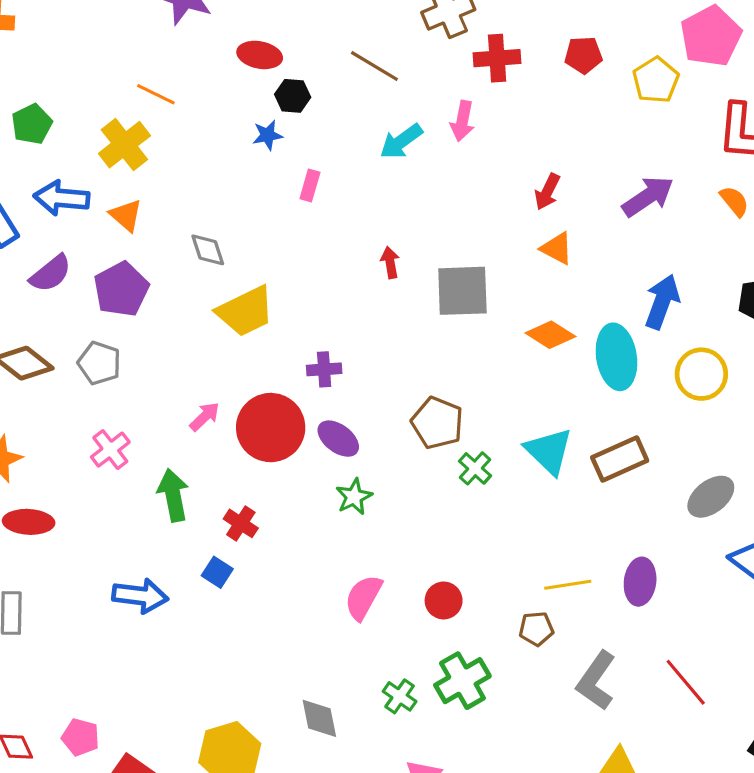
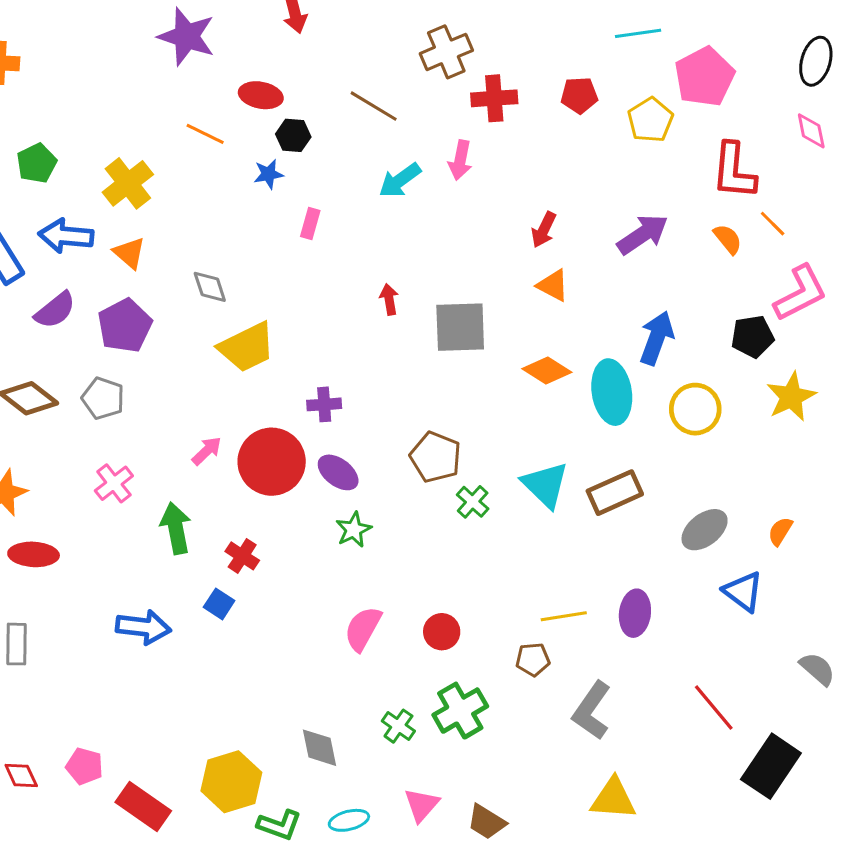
orange line: (156, 94) -> (205, 134), moved
red line: (686, 682) -> (714, 707), moved

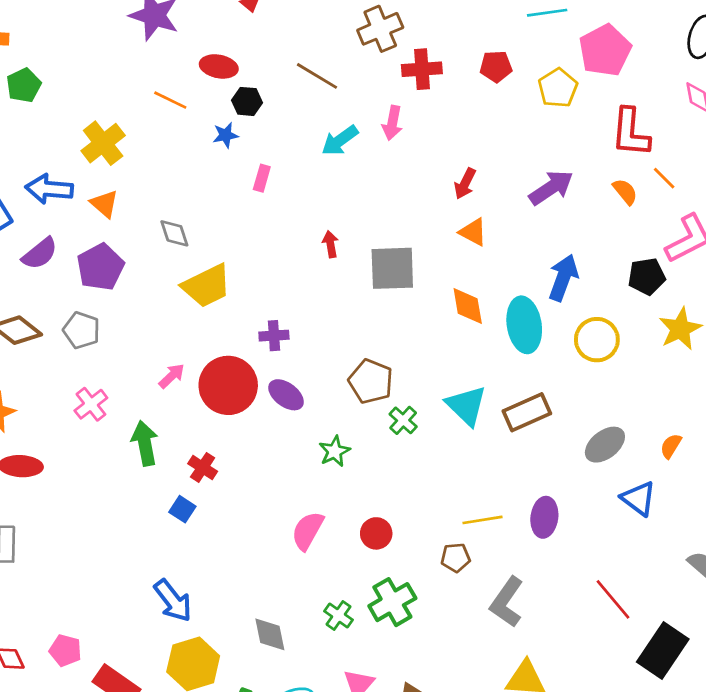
green pentagon: (37, 163) -> (24, 85), moved
orange diamond: (547, 370) -> (468, 306), turned 48
green star: (354, 530) -> (334, 451), moved
blue arrow: (143, 627) -> (173, 601), moved, turned 45

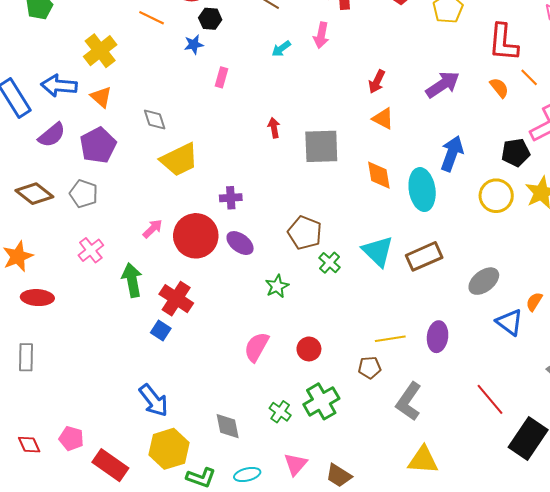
cyan arrow: (340, 140) -> (281, 49), size x0.7
yellow circle: (597, 340) -> (496, 196), moved
orange semicircle: (671, 446) -> (534, 302), moved
red cross: (203, 467) -> (176, 299), size x1.5

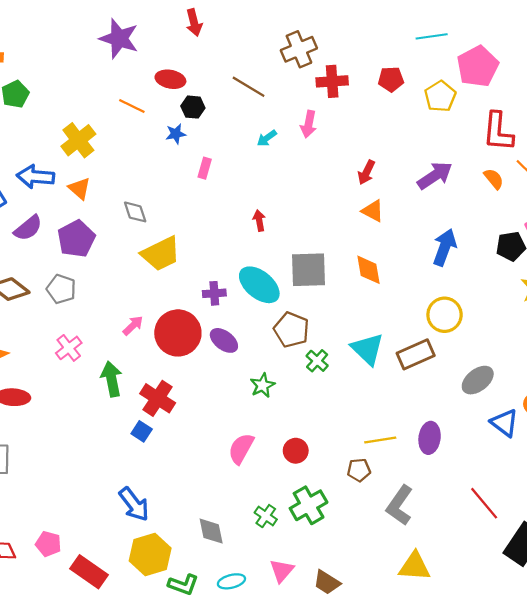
gray square: (321, 146) -> (309, 270), moved
cyan ellipse: (422, 190) -> (259, 285), moved, turned -42
yellow circle: (496, 196) -> (445, 315), moved

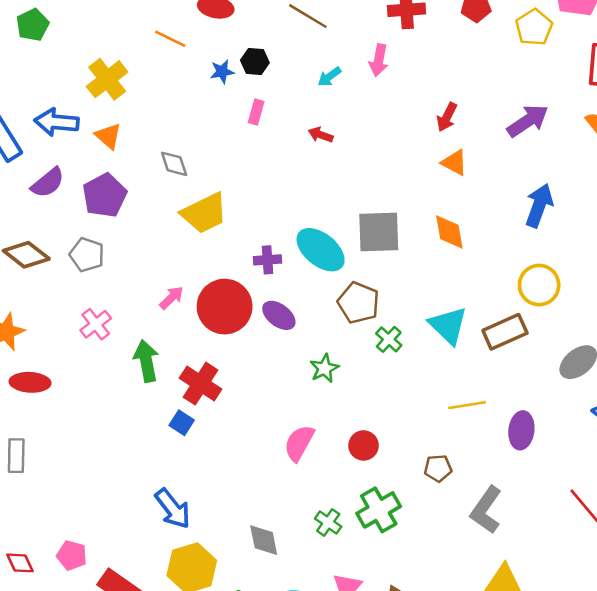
black hexagon: (193, 107) -> (255, 61), moved
red arrow: (259, 221) -> (321, 135), moved, turned -60
yellow line: (380, 440) -> (467, 405), moved

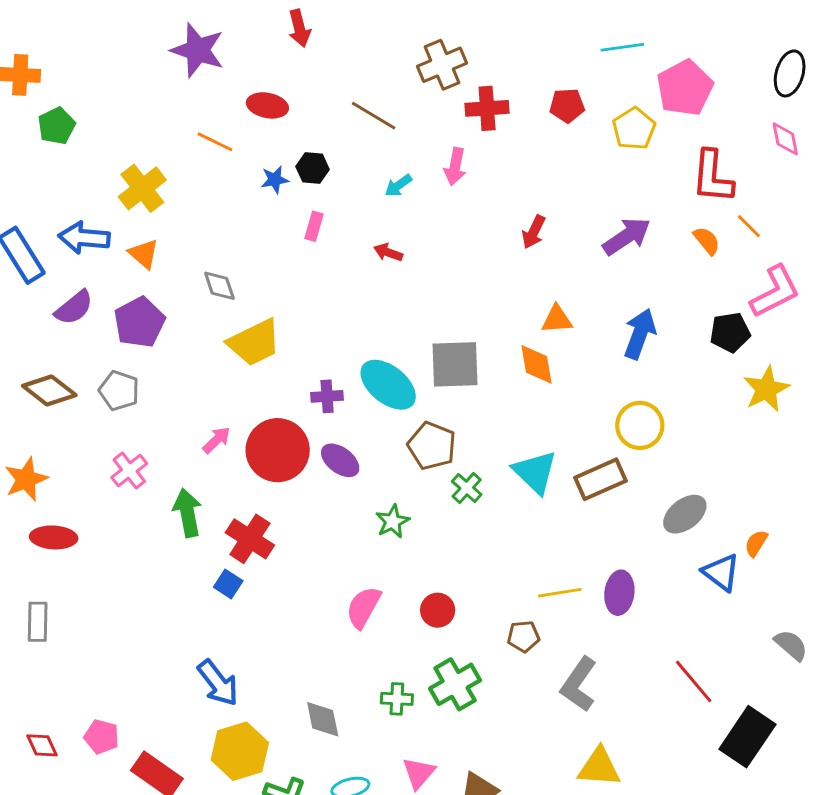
orange triangle: (454, 163) -> (557, 319), moved, turned -32
yellow line: (467, 405) -> (560, 593), moved
green cross: (328, 523) -> (397, 699), turned -32

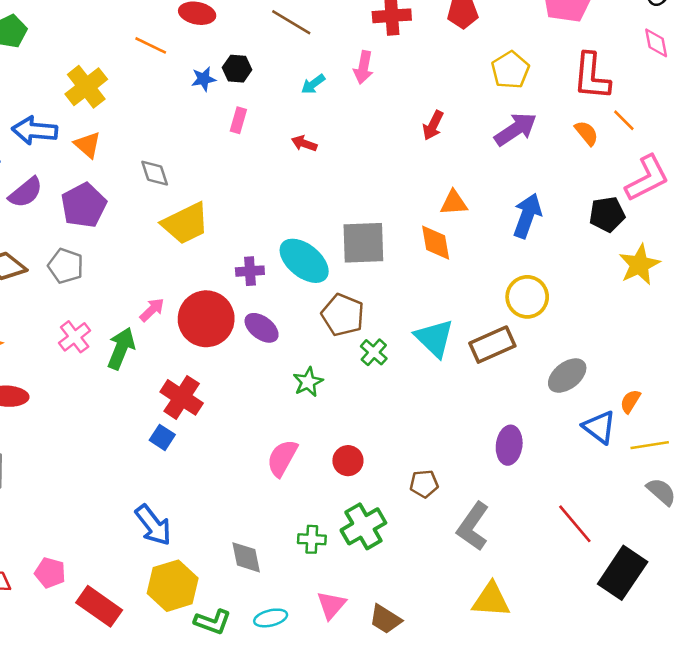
yellow pentagon: (634, 129) -> (510, 70), moved
green arrow: (187, 513) -> (121, 348), moved, turned 33
yellow line: (560, 593) -> (650, 445), moved

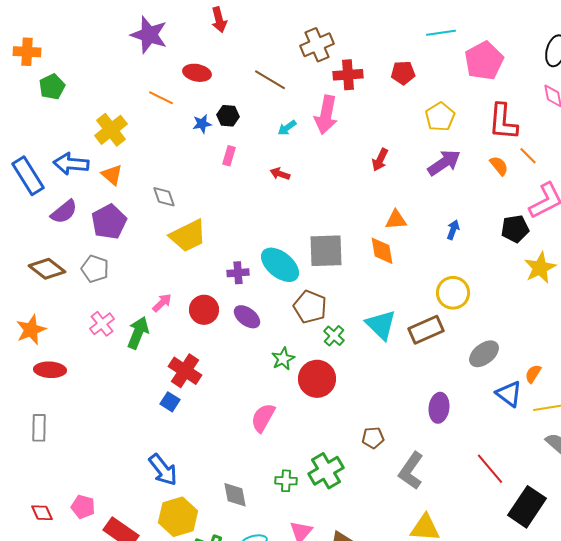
pink arrow: (363, 67) -> (326, 115), size x1.5
blue arrow: (527, 216) -> (453, 230), size x0.6
red circle: (206, 319) -> (204, 310), size x0.7
red circle: (348, 461) -> (317, 379), moved, size x1.6

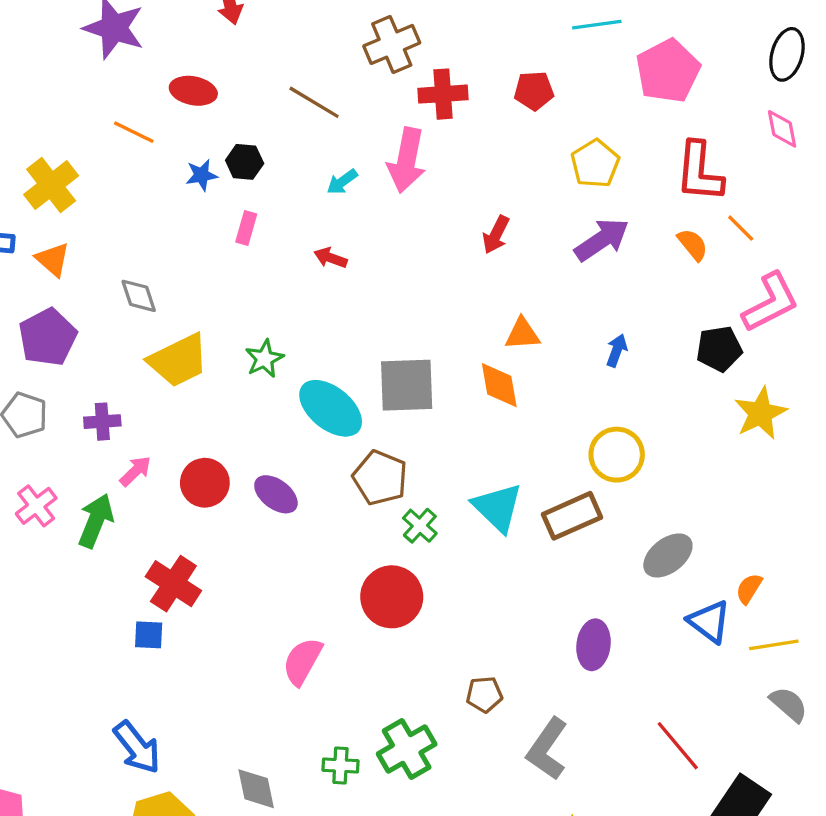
purple cross: (238, 273) -> (102, 422), moved
green star: (283, 359) -> (264, 359), moved
blue square: (170, 402) -> (149, 635), turned -30

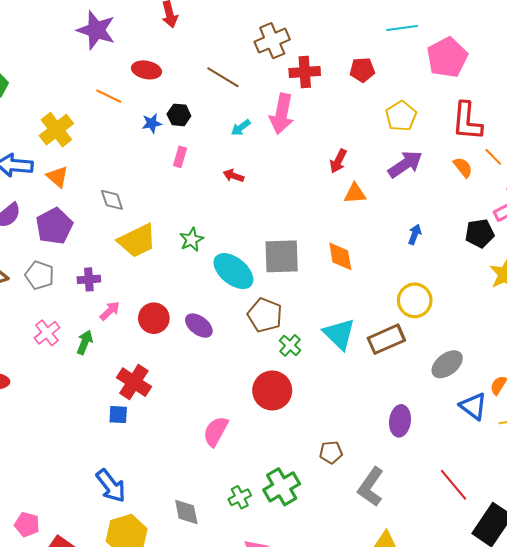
orange triangle: (522, 334) -> (355, 194), moved
green arrow: (96, 521) -> (85, 342), size x0.7
green cross: (340, 766) -> (240, 497), turned -30

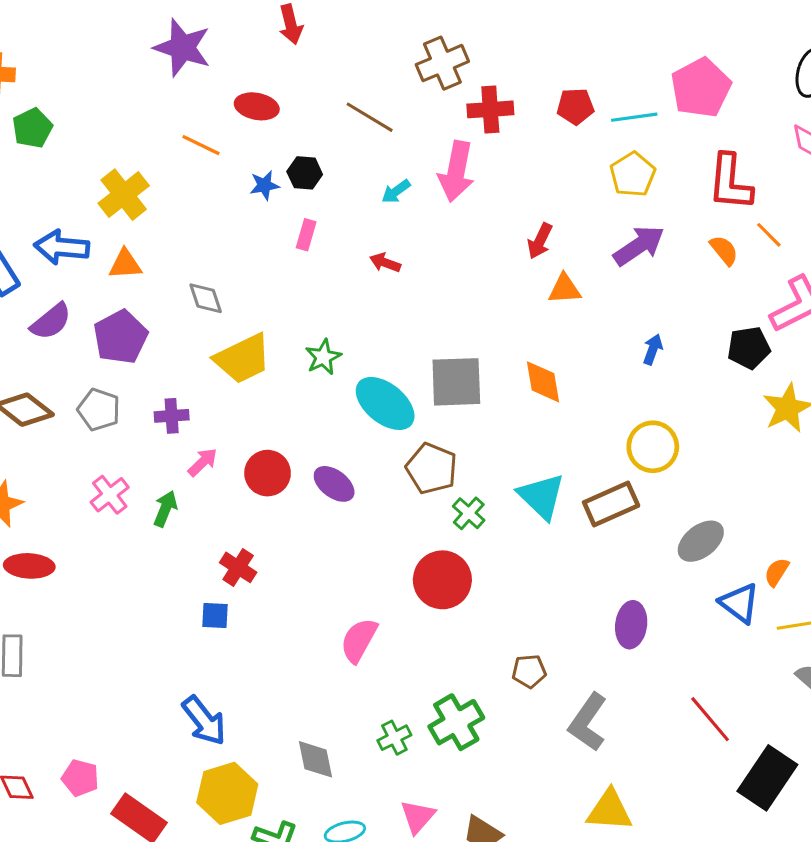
cyan line: (402, 28) -> (634, 117), moved
orange triangle: (57, 177) -> (125, 264), turned -45
red cross: (134, 382) -> (238, 567), size x0.7

